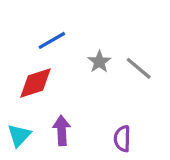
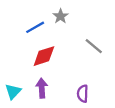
gray star: (99, 62) -> (61, 16), moved
red diamond: (36, 83) -> (44, 56), moved

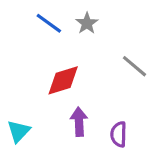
blue line: (35, 27) -> (49, 23), moved, turned 66
purple arrow: (42, 88) -> (79, 122), moved

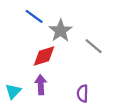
gray star: (87, 23) -> (61, 31), moved, size x1.5
purple arrow: (79, 122) -> (41, 85), moved

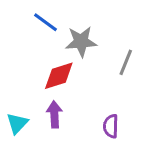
gray star: (61, 31) -> (81, 42), turned 30
gray line: (94, 46) -> (126, 62), turned 72

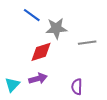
gray line: (126, 62) -> (87, 43), turned 60
purple arrow: (54, 114) -> (38, 79), turned 78

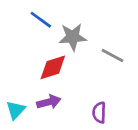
gray line: (87, 43) -> (112, 56), turned 36

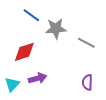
red diamond: (53, 67) -> (24, 52), moved
purple semicircle: (99, 113) -> (87, 82), moved

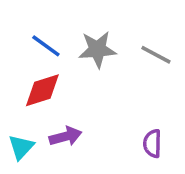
blue line: (31, 15) -> (46, 46), moved
gray line: (86, 43) -> (156, 55), moved

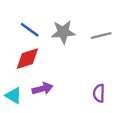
gray line: (156, 55) -> (101, 36), turned -42
cyan triangle: (21, 147) -> (14, 96), turned -42

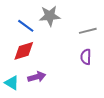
gray star: (63, 32) -> (50, 16), moved
purple semicircle: (99, 93) -> (86, 57), moved

